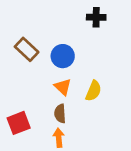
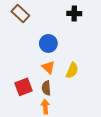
brown rectangle: (27, 49) -> (20, 13), moved
red square: (19, 123) -> (23, 87), moved

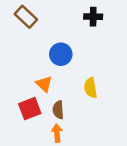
orange triangle: (48, 67) -> (44, 84), moved
yellow semicircle: (72, 70) -> (91, 88), turned 147

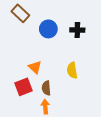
black cross: (93, 17) -> (77, 30), moved
blue circle: (61, 54) -> (48, 29), moved

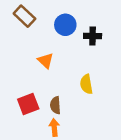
blue circle: (48, 29) -> (65, 25), moved
orange triangle: (35, 67) -> (46, 61), moved

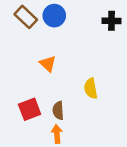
blue circle: (65, 25) -> (54, 16), moved
black cross: (93, 36) -> (111, 21), moved

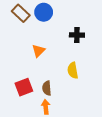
black cross: (111, 21) -> (77, 35), moved
orange triangle: (48, 64) -> (38, 51), turned 32

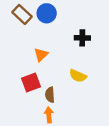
yellow semicircle: (73, 70) -> (78, 76), turned -56
red square: (24, 87) -> (31, 82), moved

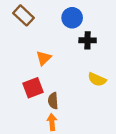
blue circle: (47, 13) -> (72, 18), moved
yellow semicircle: (78, 76) -> (97, 79), moved

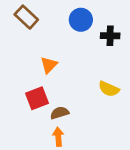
black cross: (88, 40) -> (110, 36), moved
brown semicircle: (53, 101) -> (60, 113), turned 77

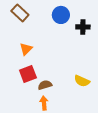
orange triangle: (49, 65) -> (26, 49), moved
yellow semicircle: (109, 89) -> (82, 81), moved

